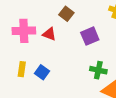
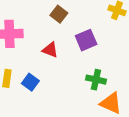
red triangle: (49, 34) -> (50, 50), moved

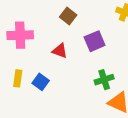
green cross: (96, 80) -> (104, 80), turned -30

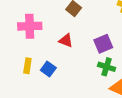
purple square: (95, 41) -> (103, 44), moved
green cross: (104, 80) -> (107, 67), turned 35

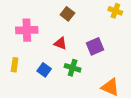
yellow rectangle: (27, 66) -> (15, 65), moved
green cross: (107, 67) -> (73, 68), moved

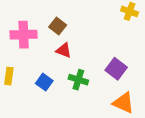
brown square: (67, 14) -> (58, 26), moved
purple square: (95, 46) -> (116, 69), moved, turned -30

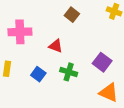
brown square: (58, 26) -> (72, 15), moved

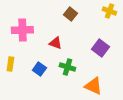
purple square: (102, 62) -> (100, 48), moved
orange triangle: (109, 93) -> (93, 86), moved

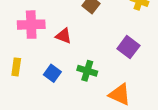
red triangle: (55, 43) -> (64, 36), moved

